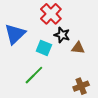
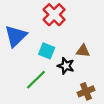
black star: (62, 35) -> (66, 66), moved

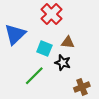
brown triangle: (83, 51) -> (68, 42), moved

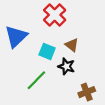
brown triangle: (68, 42) -> (72, 45), turned 32

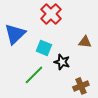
brown triangle: (72, 45) -> (85, 42), moved, turned -32

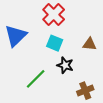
cyan square: (44, 48) -> (55, 43), moved

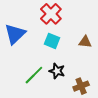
black star: (65, 65) -> (57, 71), moved

